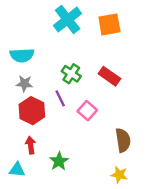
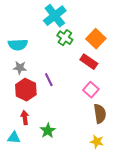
orange square: (109, 24) -> (96, 39), moved, turned -36
green cross: (71, 74) -> (65, 38), moved
pink square: (87, 111) -> (91, 90), moved

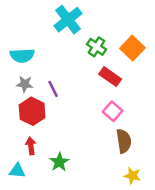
green cross: (65, 38) -> (96, 47), moved
orange square: (96, 39) -> (132, 48), moved
purple line: (49, 80) -> (53, 89), moved
yellow star: (97, 142) -> (132, 176), moved

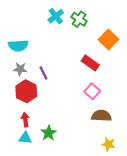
cyan cross: (68, 20) -> (56, 16), size x0.7
green cross: (96, 47) -> (79, 19), moved
brown semicircle: (124, 141) -> (101, 116), turned -78
cyan triangle: (17, 171) -> (25, 138), moved

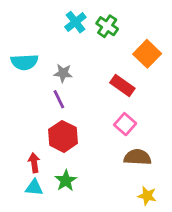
gray star: (20, 69) -> (63, 73), moved
red hexagon: (26, 91) -> (63, 136), moved

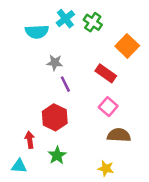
cyan semicircle: (24, 62) -> (37, 32), moved
purple line: (59, 99) -> (65, 84), moved
cyan triangle: (34, 188) -> (19, 166), moved
yellow star: (147, 196) -> (106, 168), moved

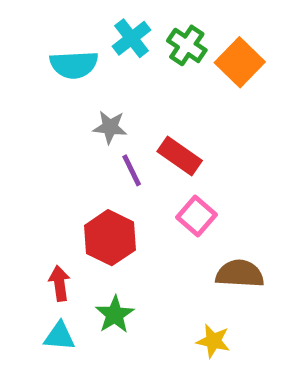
orange square: (127, 46) -> (240, 62), moved
red rectangle: (106, 73) -> (180, 156), moved
pink square: (108, 107) -> (196, 216), moved
cyan triangle: (19, 166) -> (59, 336), moved

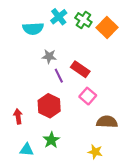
red arrow: (59, 283) -> (18, 116), moved

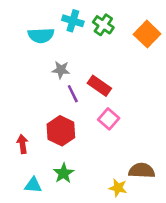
cyan cross: (59, 17) -> (73, 21), turned -35
orange square: (107, 27) -> (147, 34), moved
brown semicircle: (107, 122) -> (142, 171), moved

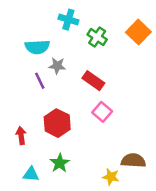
green cross: (103, 25) -> (97, 37), moved
cyan semicircle: (41, 35) -> (37, 47), moved
purple line: (73, 94) -> (40, 81), moved

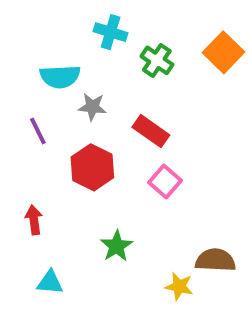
purple line: (40, 81) -> (38, 131), moved
red hexagon: (57, 123) -> (92, 167), moved
green star: (60, 163) -> (117, 246), moved

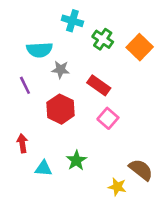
orange square: (224, 52) -> (140, 47), moved
brown semicircle: (215, 260) -> (141, 170), turned 35
cyan triangle: (50, 282) -> (43, 168), moved

